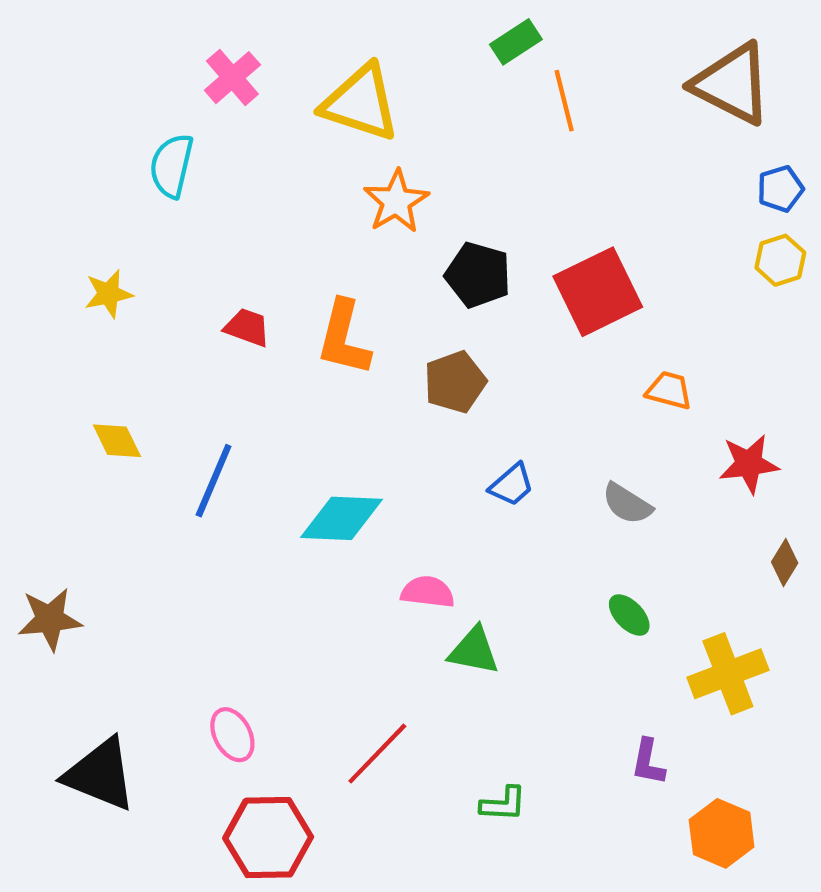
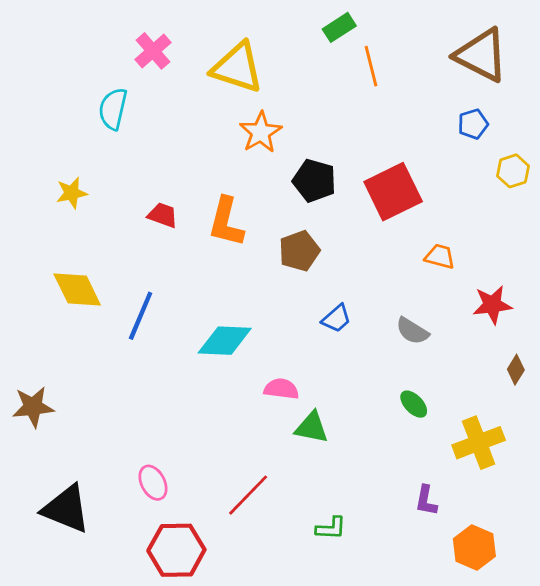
blue pentagon: (780, 189) -> (473, 124), moved
yellow diamond: (117, 441) -> (77, 290), size x1.5

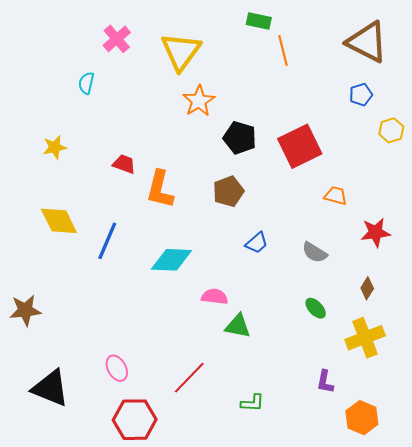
green rectangle: (339, 27) -> (259, 21), turned 45
yellow triangle: (237, 67) -> (181, 51), turned 48
cyan semicircle: (113, 109) -> (86, 83), size x0.7
orange L-shape: (226, 222) -> (160, 189), moved
brown diamond: (516, 370) -> (367, 288), moved

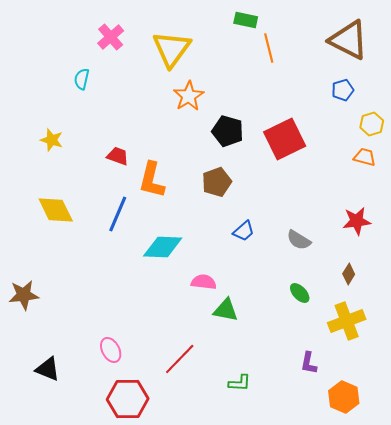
yellow star: (55, 147) -> (52, 140), turned 30
orange trapezoid: (336, 196) -> (365, 157), moved
blue line: (107, 241) -> (118, 214), moved
black triangle: (50, 388) -> (48, 369), size x0.7

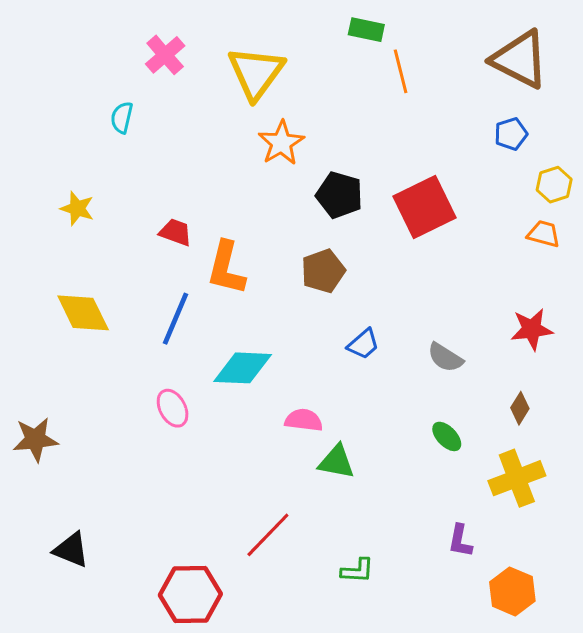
pink ellipse: (111, 350) -> (173, 408), moved

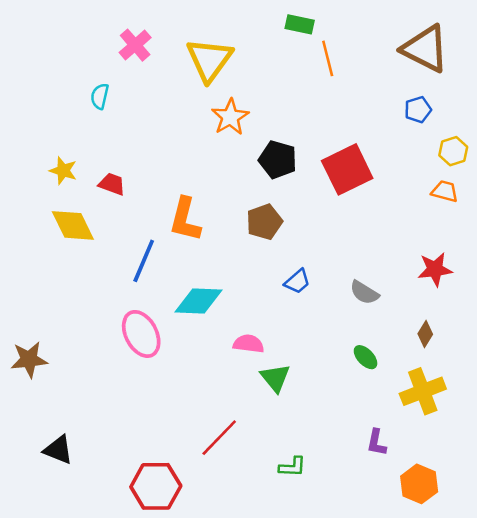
red trapezoid: (176, 232) -> (112, 184), moved
yellow diamond: (83, 313) -> (73, 225), moved
pink ellipse: (173, 408) -> (141, 334), size x1.5
green triangle: (336, 462) -> (275, 378), turned 40

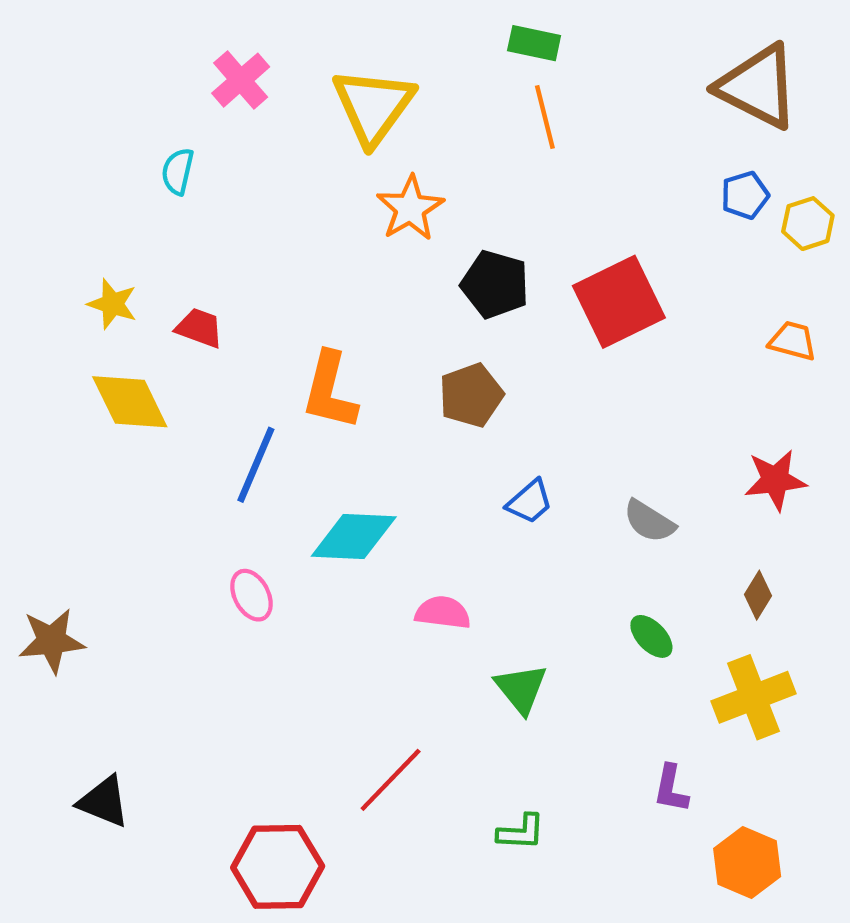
orange line: (328, 58) -> (545, 117), moved
yellow hexagon: (453, 151) -> (808, 224), moved
pink ellipse: (141, 334) -> (252, 595), size x0.6
green triangle: (275, 378) -> (521, 689), moved

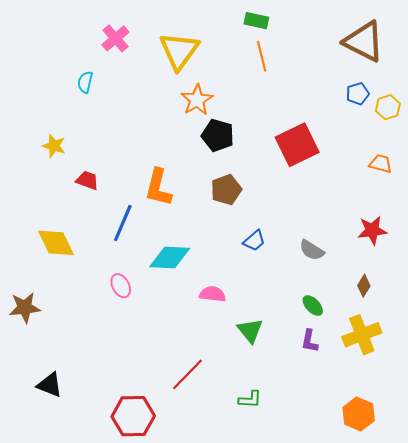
black pentagon: (495, 284) -> (218, 135), moved
red trapezoid: (199, 328) -> (87, 180), moved
yellow diamond: (130, 402) -> (56, 243), moved
purple L-shape: (671, 789) -> (310, 341), moved

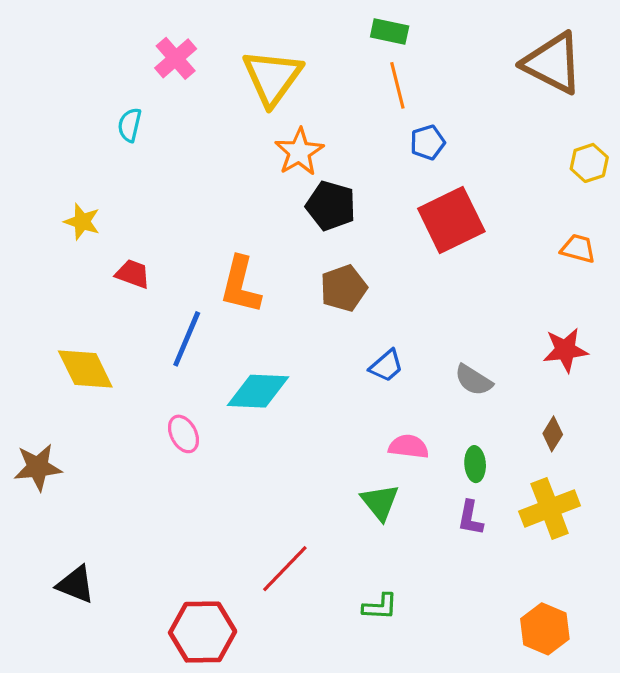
blue pentagon: (358, 94) -> (428, 142), moved
pink semicircle: (213, 294) -> (409, 447), moved
green ellipse: (313, 306) -> (475, 464), turned 40

